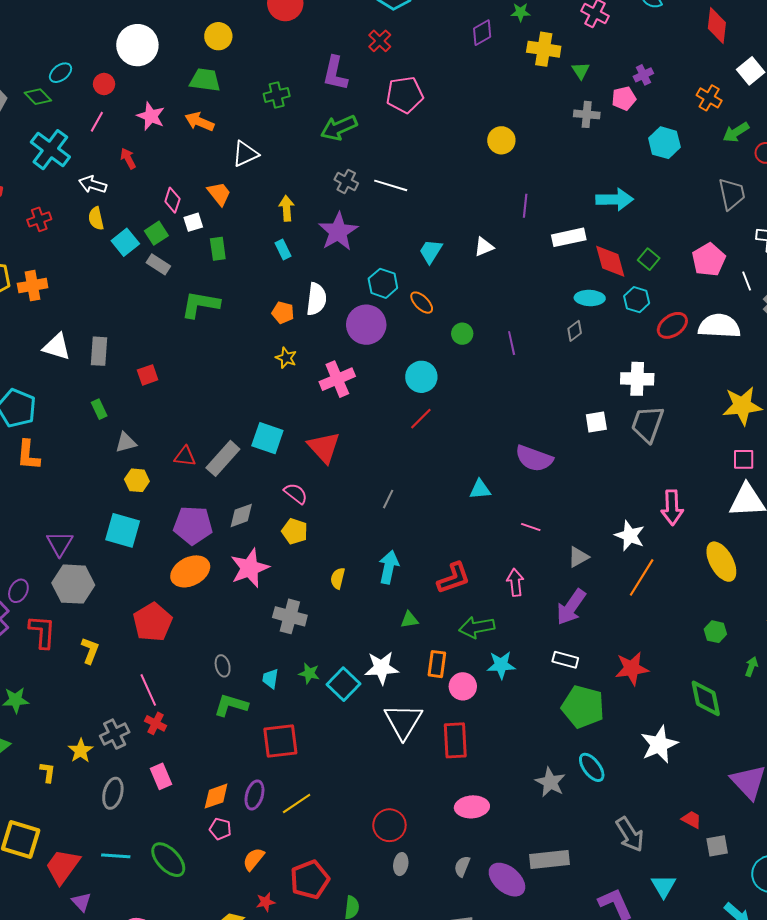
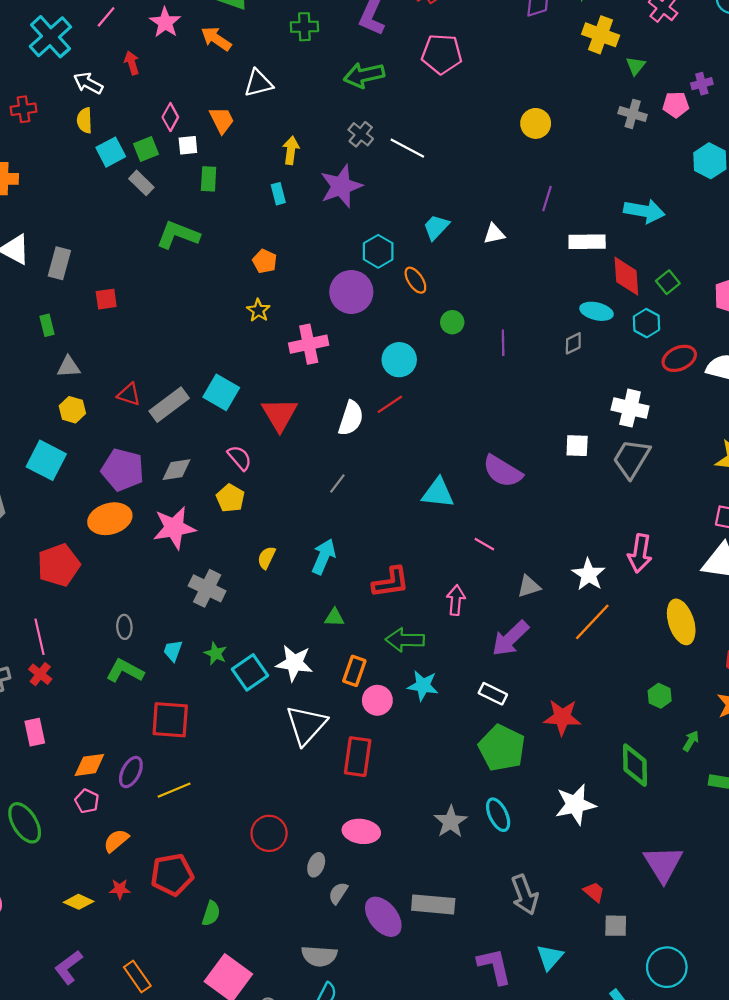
white semicircle: (316, 299) -> (351, 418), moved
cyan triangle: (480, 489) -> (438, 493), size x1.4
gray ellipse: (401, 864) -> (316, 865), moved

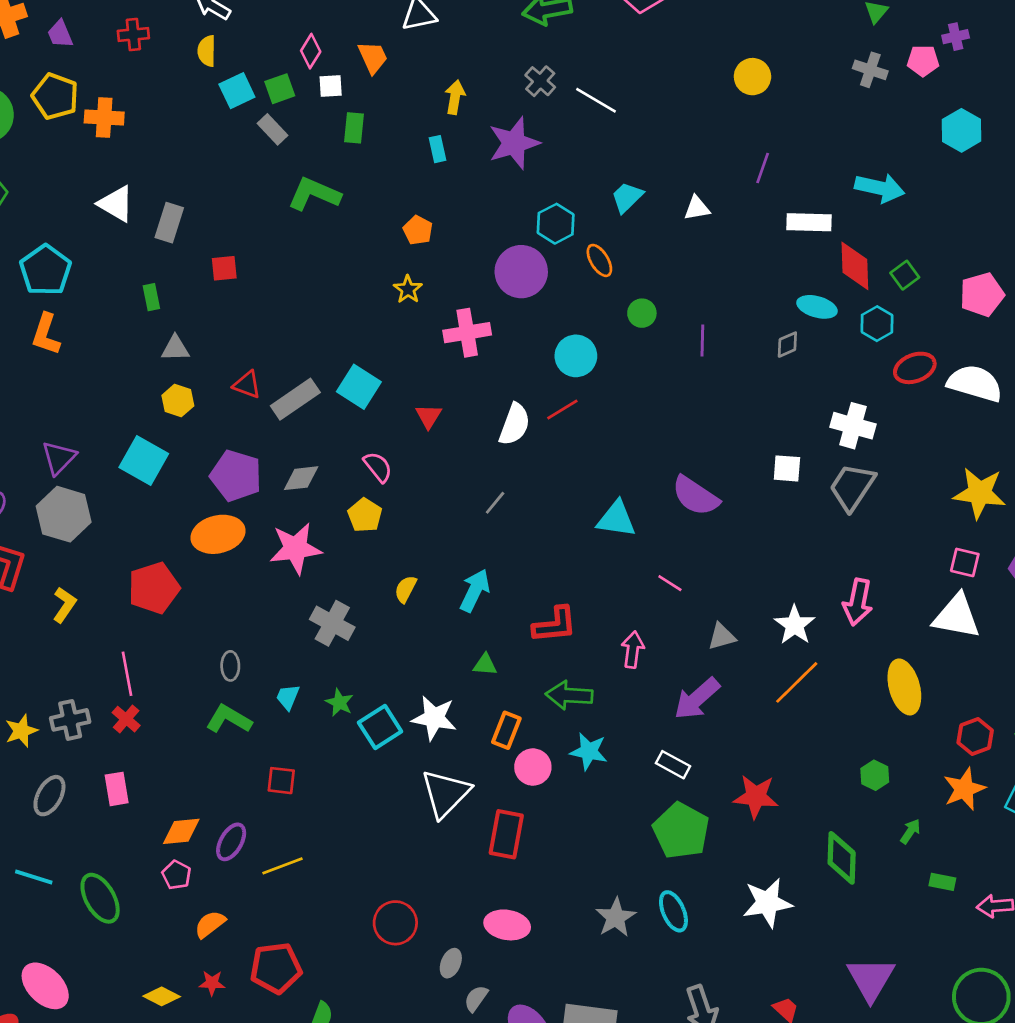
red triangle: (280, 414) -> (429, 416), size x0.6
red square: (170, 720) -> (281, 781), size x0.6

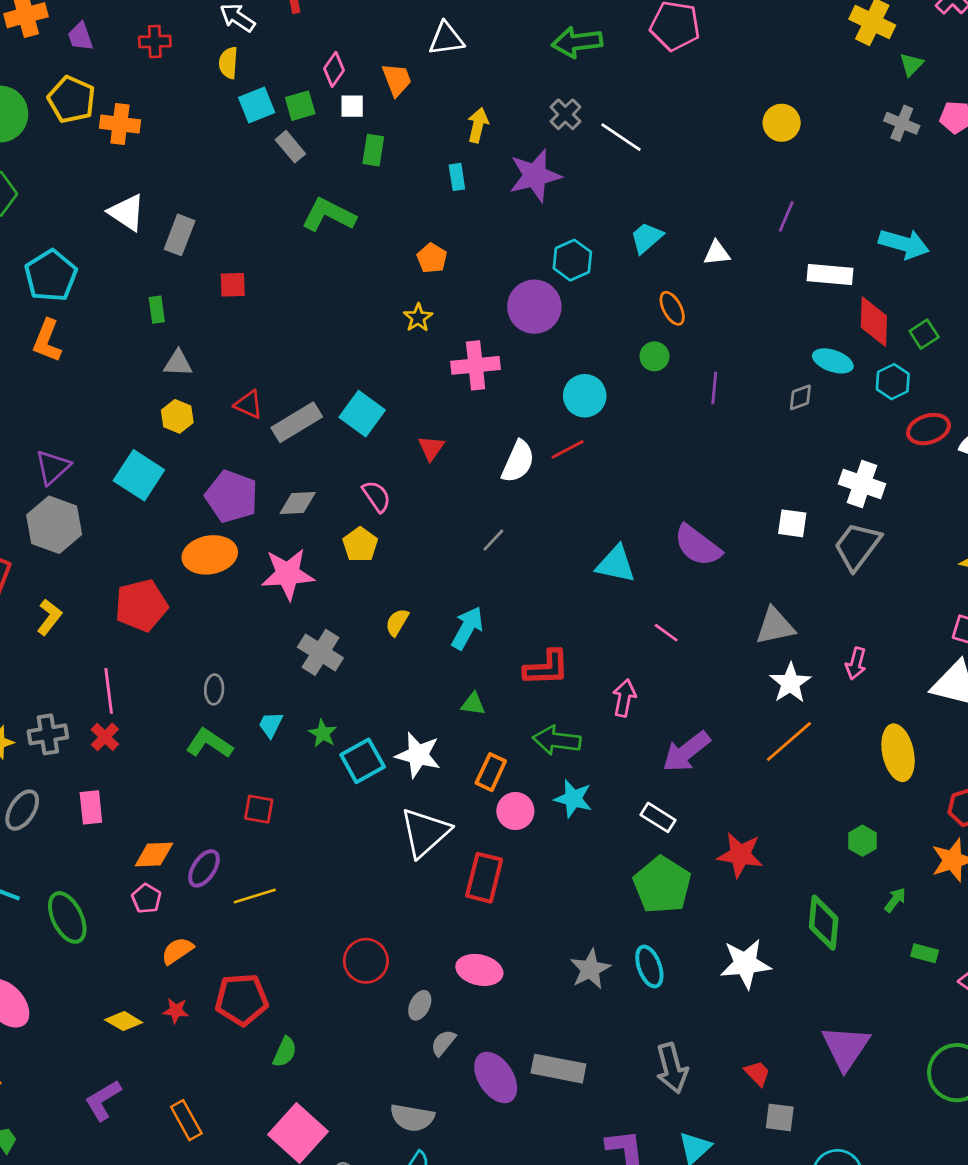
orange ellipse: (599, 260) -> (672, 308), moved
pink arrow: (858, 602) -> (856, 663), size x0.7
gray triangle: (722, 637) -> (775, 626), moved, size x1.4

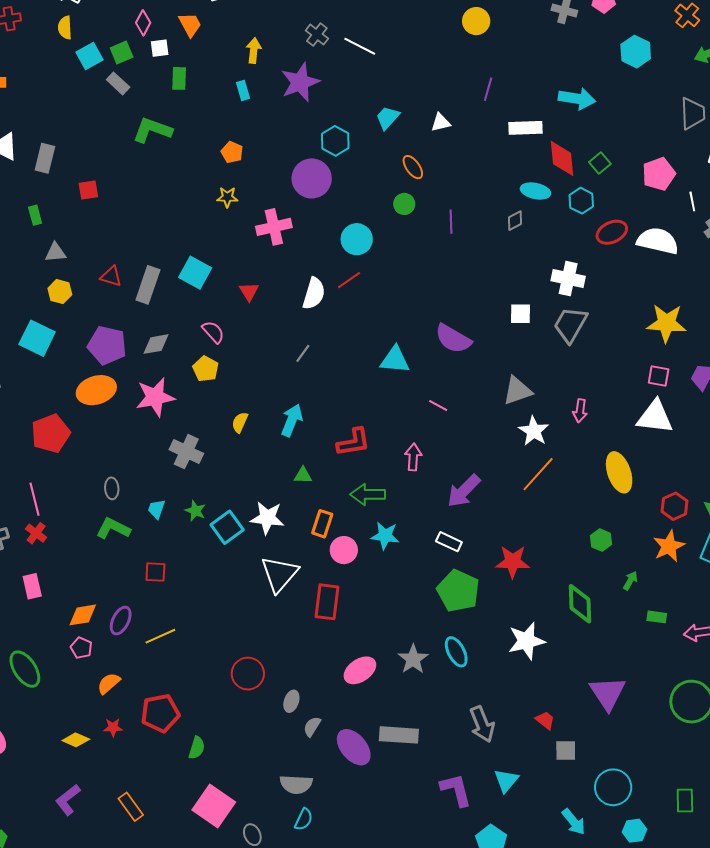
yellow star: (418, 318) -> (227, 197), turned -30
gray rectangle: (297, 422) -> (148, 285), turned -33
pink ellipse: (479, 970) -> (360, 670), moved, turned -40

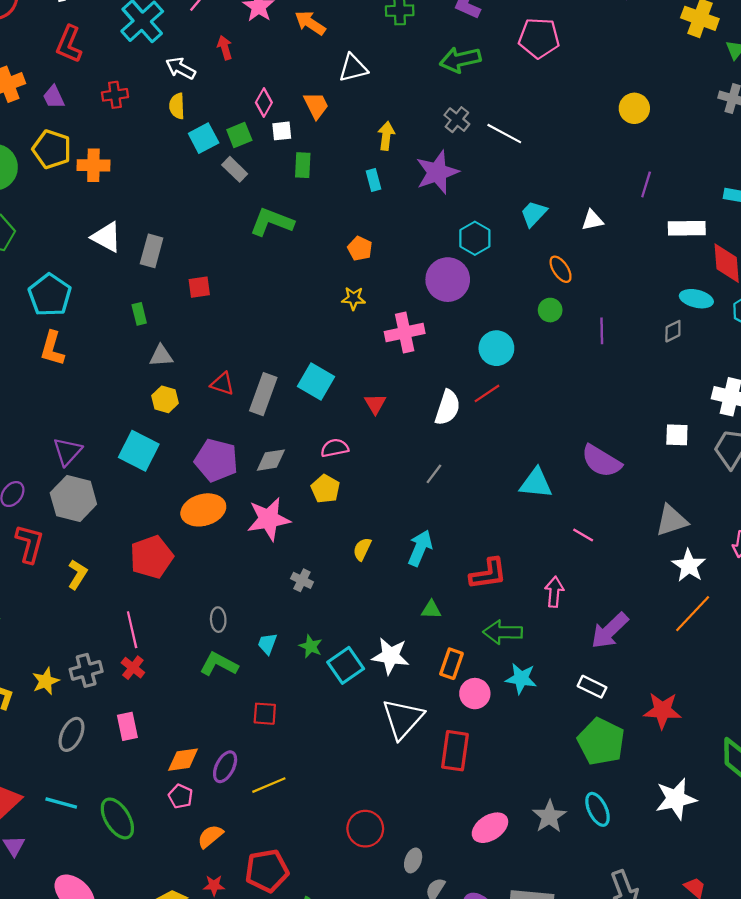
pink semicircle: (213, 332) -> (335, 448), turned -60
gray cross: (186, 452) -> (302, 580), size x0.6

